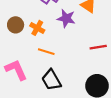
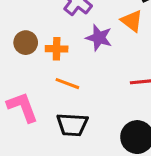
orange cross: (37, 28) -> (57, 49), turned -32
black trapezoid: (51, 80) -> (72, 125), turned -60

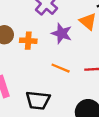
orange line: (67, 84) -> (61, 68), moved

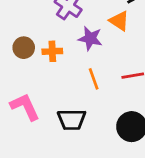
orange line: (61, 68) -> (94, 79), turned 54

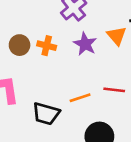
brown circle: (24, 48) -> (20, 45), moved
orange line: (94, 79) -> (80, 98), moved, turned 75

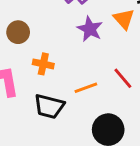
orange cross: (47, 46) -> (43, 64), moved
red line: (114, 90) -> (123, 78), turned 45

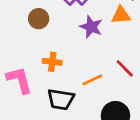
orange triangle: (124, 19) -> (121, 15), turned -48
brown circle: (18, 32) -> (39, 19), moved

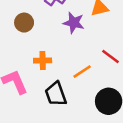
black trapezoid: (61, 99) -> (56, 94), turned 70

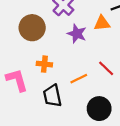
brown circle: (24, 23) -> (32, 28), size x1.5

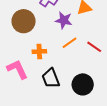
orange line: (79, 79) -> (69, 43), moved
black circle: (99, 109) -> (83, 84), moved

